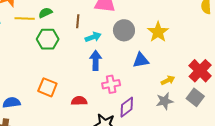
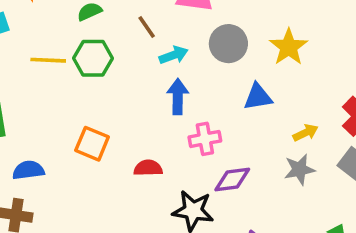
yellow line: (25, 19) -> (48, 60), moved
brown line: (78, 21) -> (147, 27), turned -40
purple diamond: (127, 107) -> (232, 180), turned 30

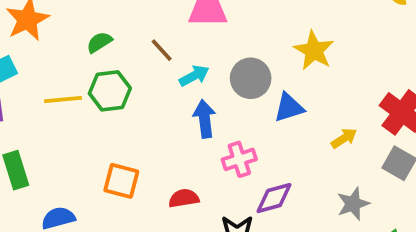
gray circle: (228, 44) -> (251, 78), moved
gray star: (299, 169) -> (353, 204), moved

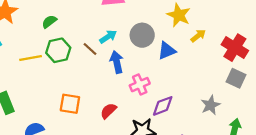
brown line: (162, 50) -> (90, 49), moved
yellow arrow: (344, 138) -> (198, 36), moved
red semicircle: (184, 198) -> (108, 111), turned -30

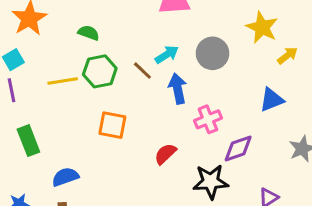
green semicircle: (49, 22) -> (89, 33), turned 56
blue triangle: (167, 51) -> (272, 100), moved
orange square: (70, 104) -> (112, 125), moved

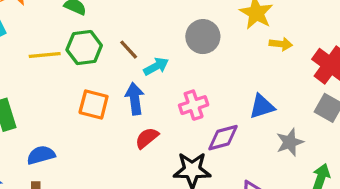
cyan arrow: (167, 55) -> (156, 66), moved
yellow arrow: (287, 56) -> (281, 44), turned 40
blue arrow: (178, 89) -> (135, 99), moved
blue triangle: (272, 100) -> (262, 106), moved

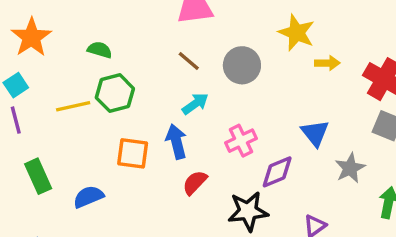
brown line: (129, 50) -> (189, 61), moved
blue triangle: (262, 106) -> (315, 133), turned -44
blue semicircle: (41, 155) -> (88, 197), moved

